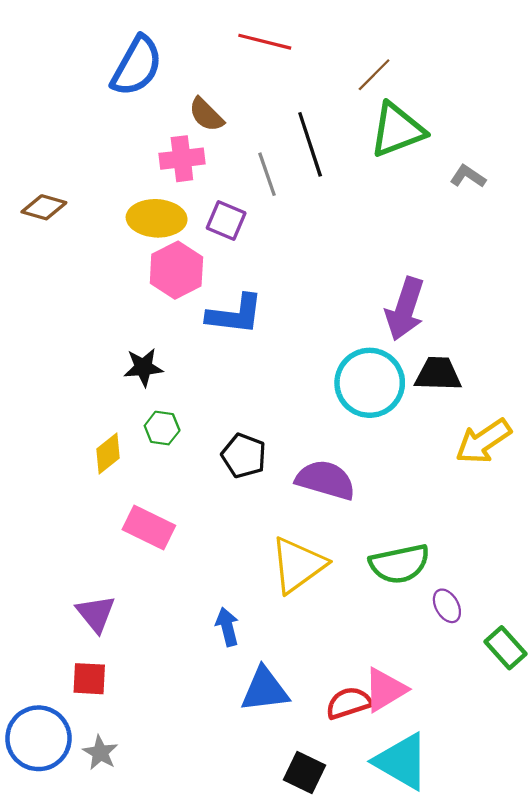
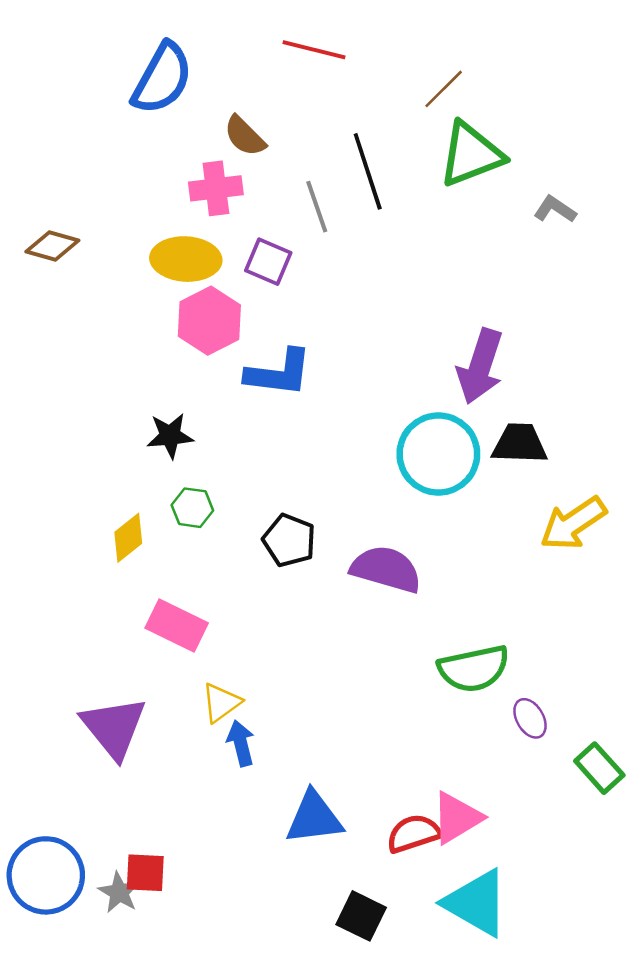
yellow triangle: (298, 565) -> (221, 703), moved, size x0.6
purple triangle: (96, 614) -> (114, 728), size x1.4
blue arrow: (227, 627) -> (241, 743), moved
red square: (89, 679) -> (145, 873), moved

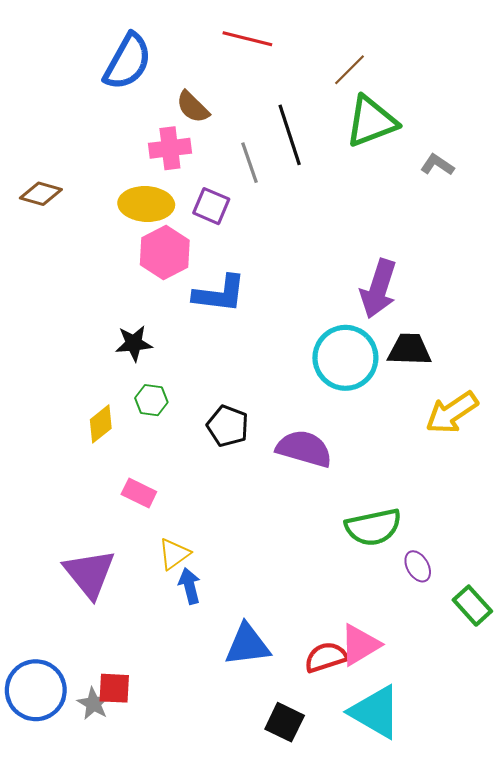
pink rectangle: (177, 625) -> (139, 493), size x0.7

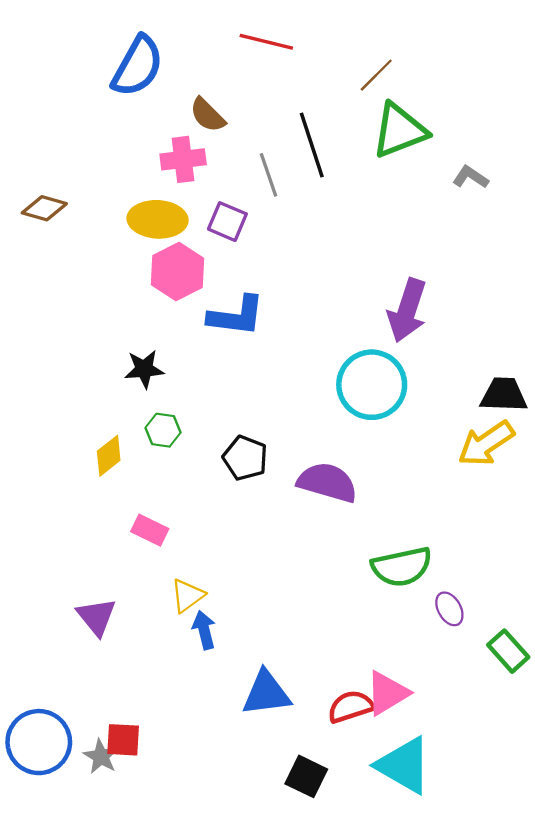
black trapezoid: (409, 350) -> (504, 395), moved
purple triangle: (89, 574) -> (96, 617), size x0.7

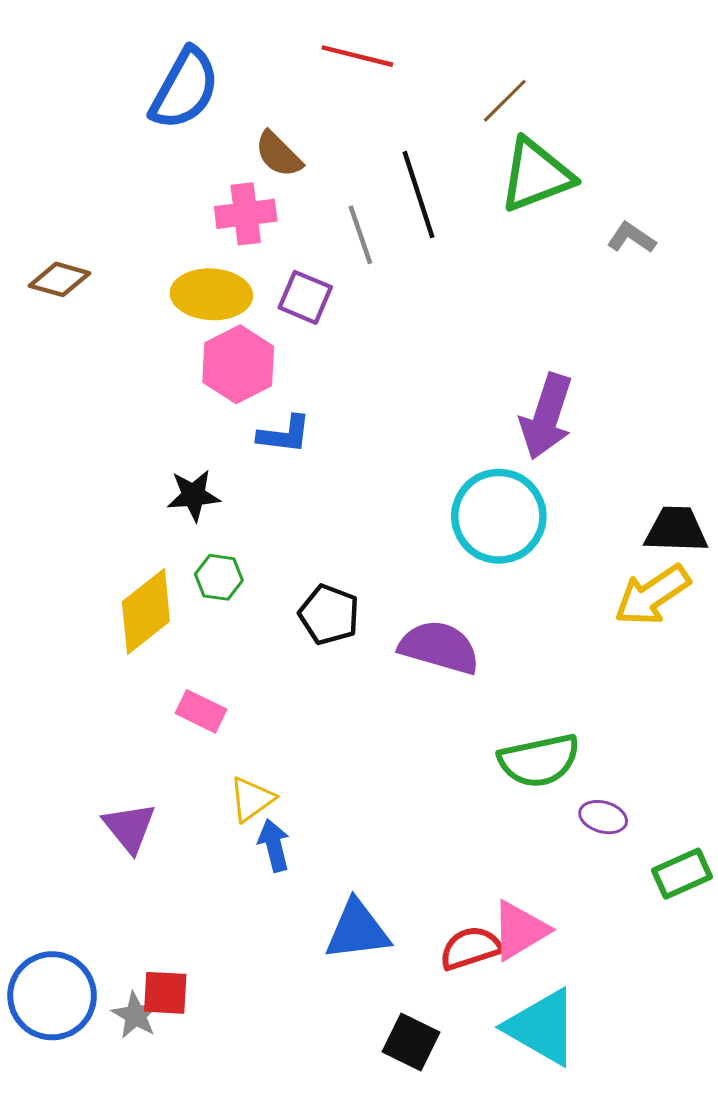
blue L-shape: (236, 316) -> (284, 434), moved, size x0.7
yellow diamond: (109, 456) -> (146, 612), size x1.5
purple ellipse: (449, 609) -> (603, 817), turned -44
green rectangle: (508, 651) -> (682, 874), turned -72

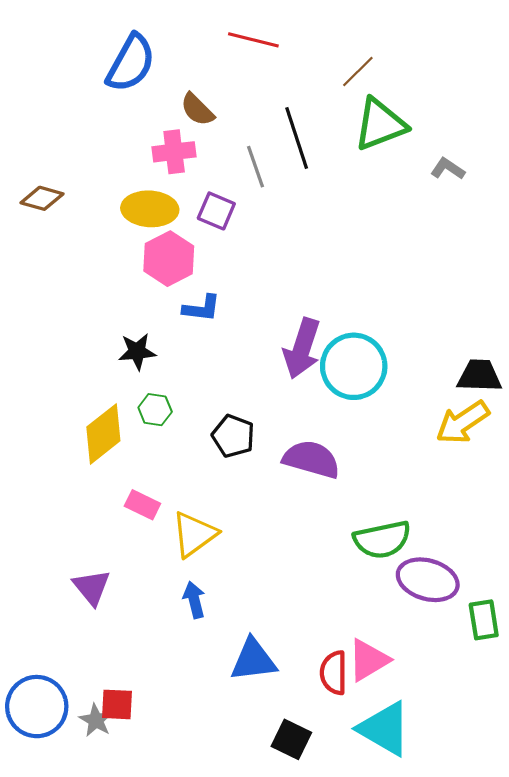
purple arrow: (547, 416) -> (302, 348), moved
yellow triangle: (252, 799) -> (194, 534), moved, size x1.4
purple ellipse: (603, 817) -> (428, 580), size x1.8
green rectangle: (682, 874) -> (484, 620), turned -75
red semicircle: (471, 948) -> (334, 673), turned -72

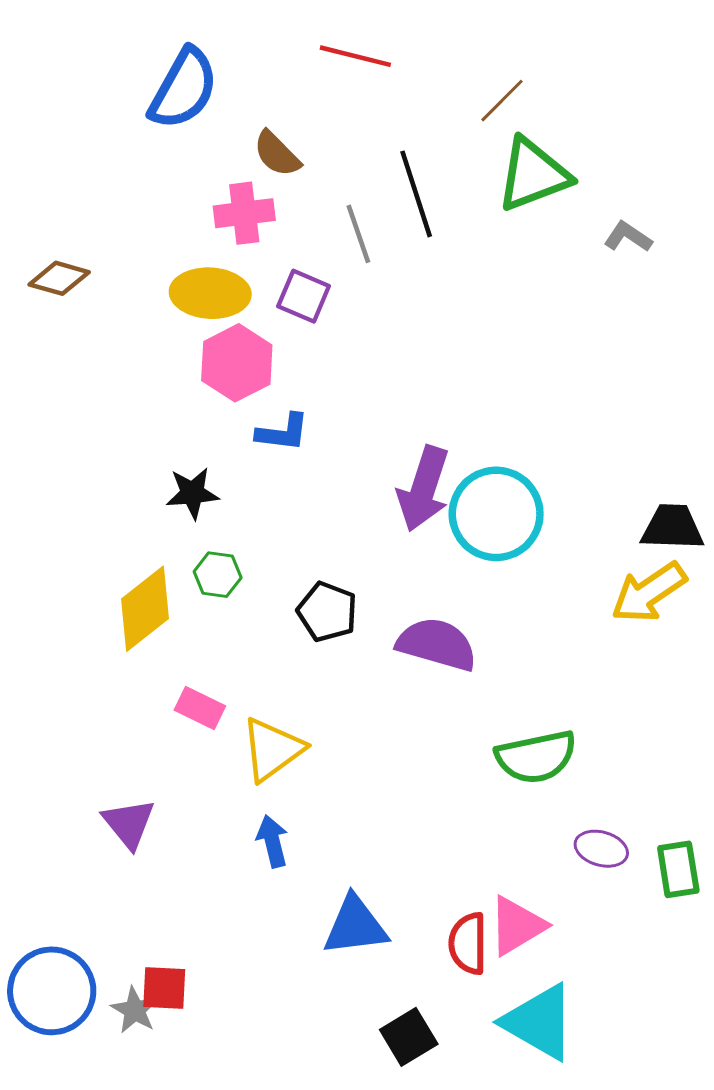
purple ellipse: (428, 580) -> (601, 849), moved, size x0.6
black square: (291, 739) -> (409, 1037), turned 33

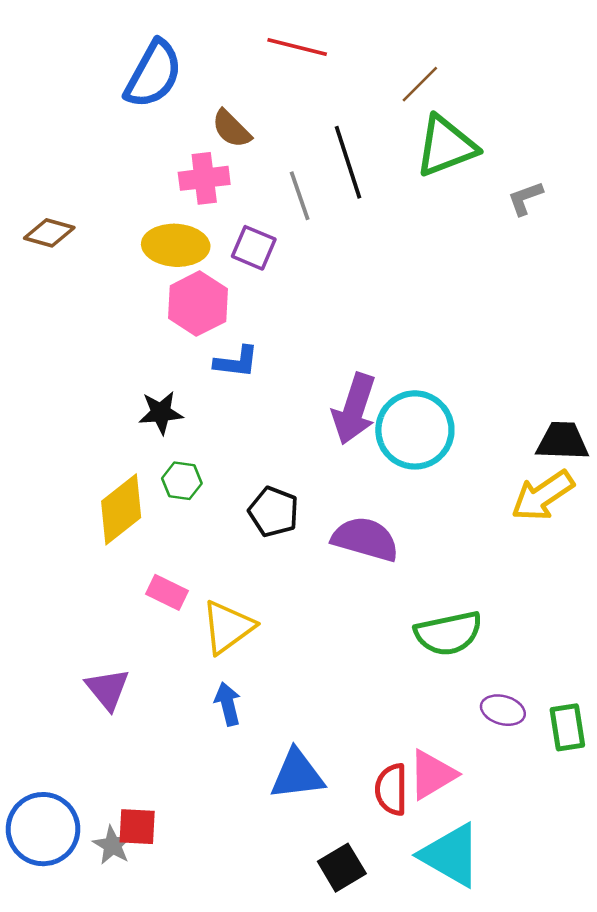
gray L-shape: (628, 237) -> (525, 198), turned -54

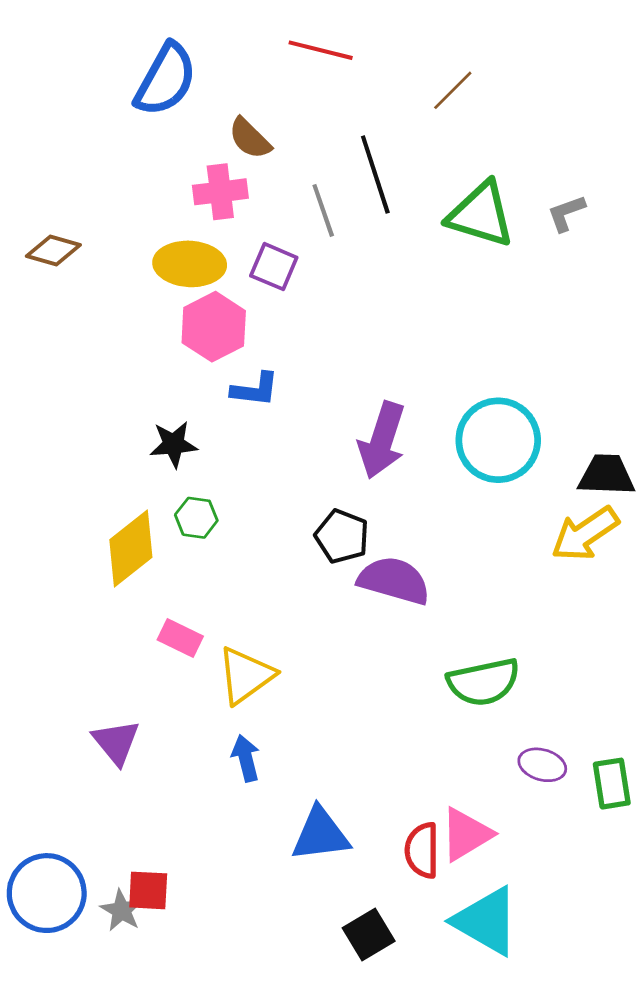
green triangle: (446, 146) -> (481, 214), moved, turned 38
cyan circle: (415, 430) -> (498, 440), moved
black pentagon: (274, 512) -> (342, 536), moved

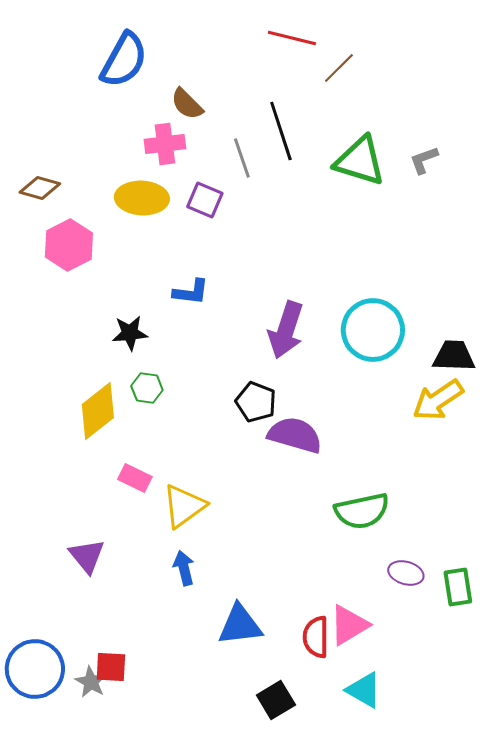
red line: (321, 50) -> (292, 38), moved
pink hexagon: (214, 327) -> (69, 245), moved
cyan triangle: (486, 921) -> (364, 690), size x0.7

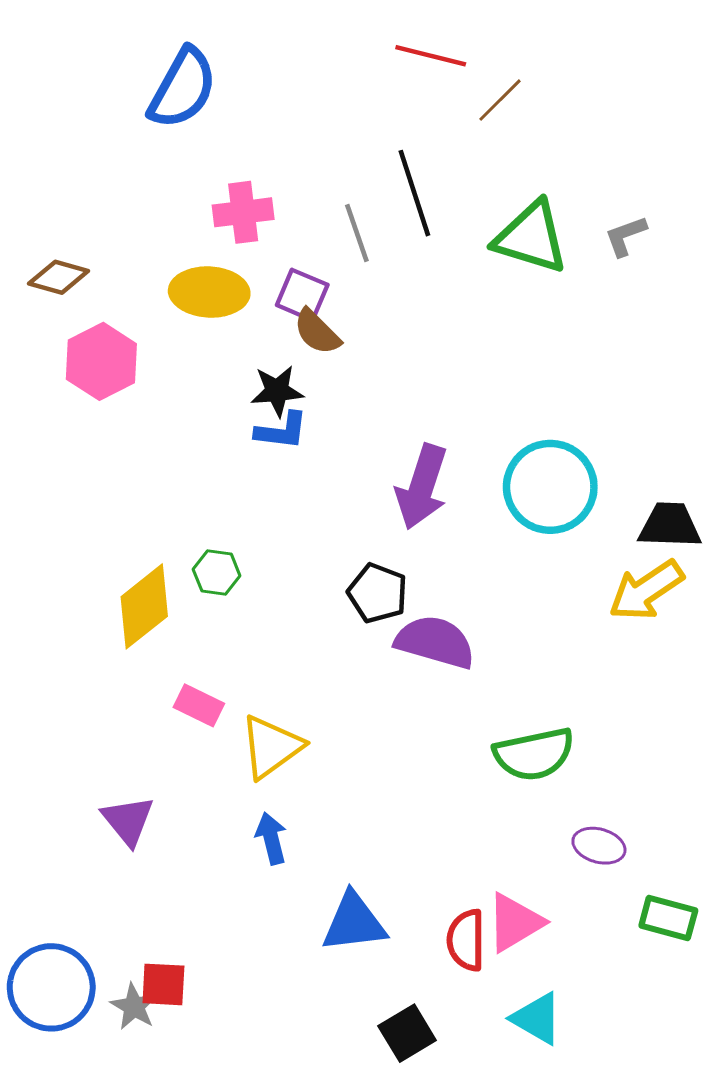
brown semicircle: (187, 104) -> (317, 332), moved
black star: (130, 333) -> (277, 391), moved
green rectangle: (458, 587) -> (668, 918), moved, turned -66

